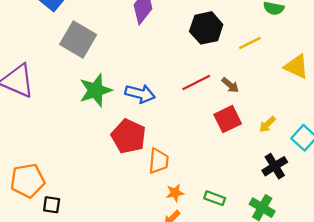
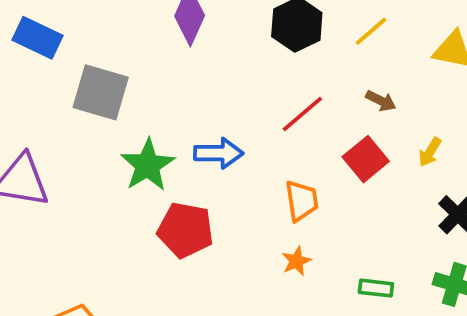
brown arrow: (230, 85) -> (381, 101), moved
red pentagon: (129, 136) -> (185, 230), moved
orange trapezoid: (159, 161) -> (302, 201), moved
orange star: (175, 193) -> (296, 261), moved

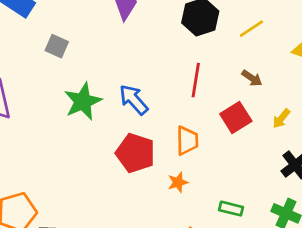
gray square: (101, 92) -> (57, 46), size x0.6
red line: (302, 114) -> (196, 80), turned -48
blue arrow: (219, 153) -> (134, 100), turned -140
red pentagon: (185, 230) -> (135, 153), moved

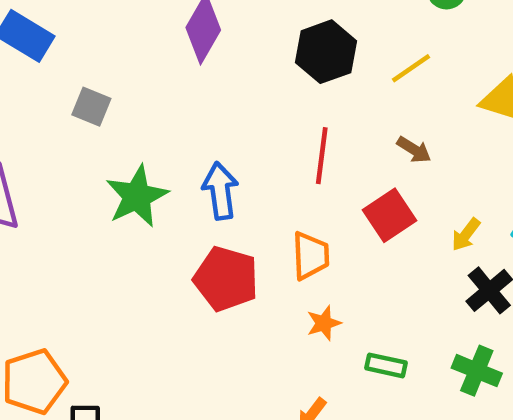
blue arrow: (134, 100) -> (220, 191), turned 36
yellow arrow: (281, 119) -> (466, 235), moved
orange star: (178, 182) -> (324, 323), moved

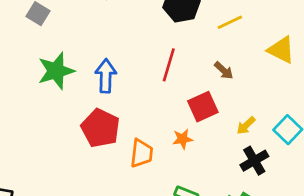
orange trapezoid: (311, 256) -> (142, 153), moved
orange star: (324, 323) -> (183, 139), moved

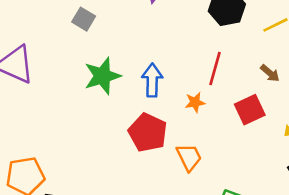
orange star: (183, 139) -> (195, 102), moved
orange trapezoid: (142, 153) -> (189, 157), turned -32

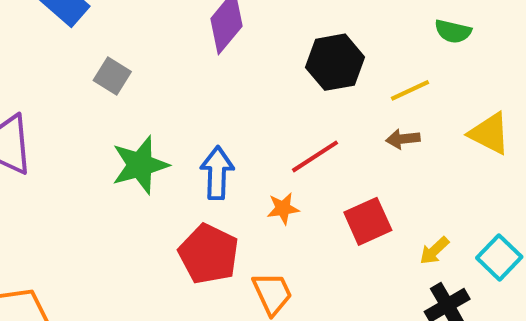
red line: (215, 68) -> (315, 156), turned 40
brown arrow: (270, 73) -> (403, 139), moved, turned 132

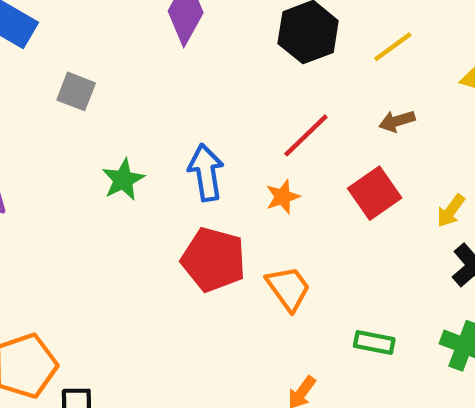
brown arrow: (403, 139) -> (397, 121), moved
green star: (140, 165) -> (123, 180), size x0.7

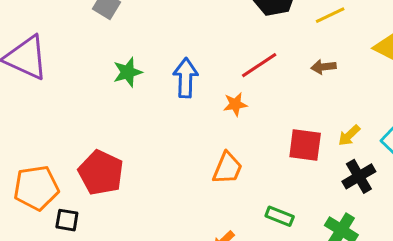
red square: (375, 193) -> (305, 145), moved, turned 32
red pentagon: (213, 260) -> (101, 173), moved
orange trapezoid: (288, 288) -> (227, 168), turned 48

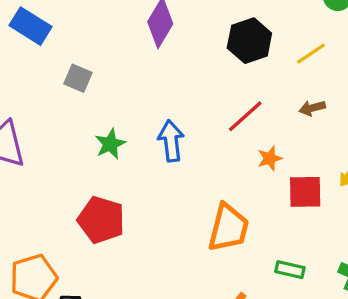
orange star: (235, 104) -> (270, 158), moved
orange trapezoid: (227, 168) -> (228, 228), size x1.4
red pentagon: (101, 173) -> (101, 220), moved

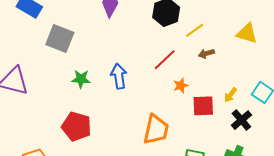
yellow line: (311, 54) -> (195, 30), moved
gray square: (78, 78) -> (60, 38), size x1.6
green star: (110, 144) -> (81, 79), turned 30

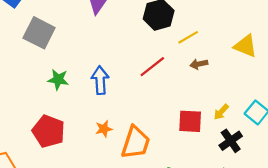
orange star: (181, 86) -> (104, 129), moved

